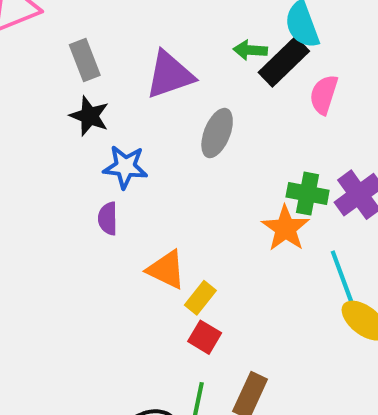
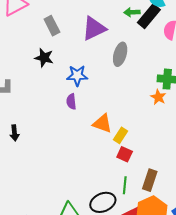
black star: (89, 116) -> (44, 58), moved
orange star: (286, 228) -> (158, 97), size x0.7

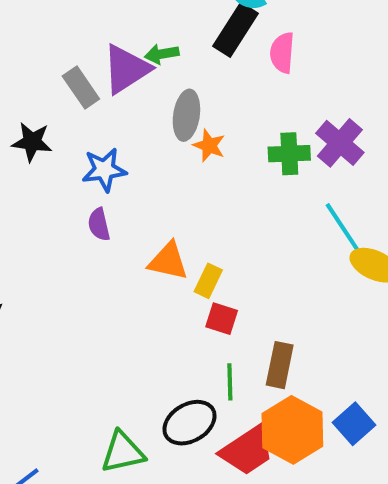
green arrow: (132, 12) -> (162, 54), moved
gray rectangle: (52, 26) -> (81, 88), moved
orange star: (158, 97) -> (209, 146), moved

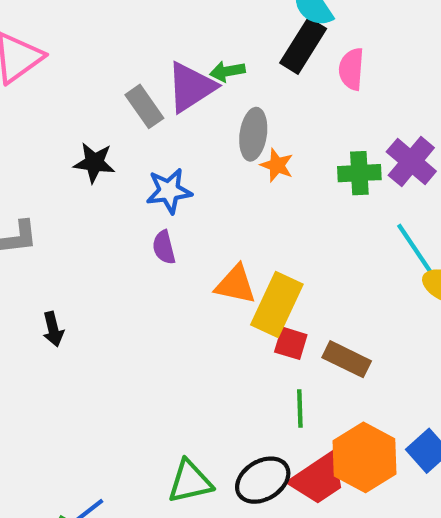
yellow rectangle: (208, 281) -> (277, 305), size x1.8
brown rectangle: (280, 365) -> (347, 359), moved, turned -75
black ellipse: (190, 423) -> (263, 480), moved

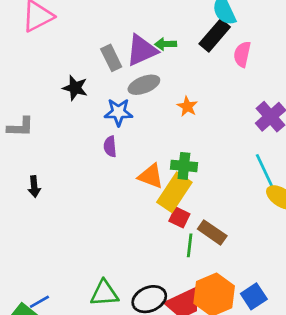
gray ellipse: (253, 134) -> (144, 85), moved, turned 52
green cross: (359, 173) -> (184, 166), moved
green line: (300, 408) -> (190, 245), moved

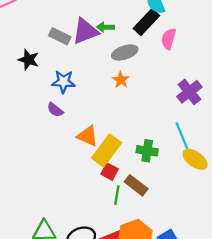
gray rectangle: (111, 58) -> (60, 36), turned -40
gray ellipse: (144, 85) -> (125, 53), moved
purple semicircle: (110, 147) -> (55, 110), turned -49
green cross: (184, 166) -> (147, 151), moved

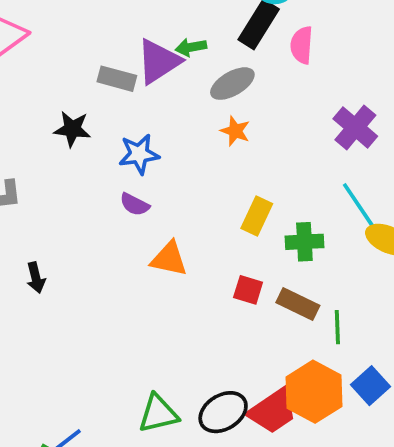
orange triangle: (88, 136) -> (169, 259), moved
yellow rectangle: (106, 150) -> (257, 216), moved, size x0.7
green line: (117, 195) -> (337, 327), moved

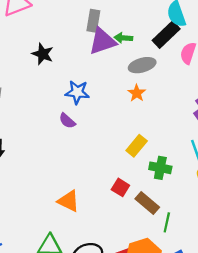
gray rectangle: (117, 79) -> (93, 21), moved, turned 70
black star: (72, 129) -> (43, 54), moved
orange triangle: (169, 259) -> (69, 201), moved

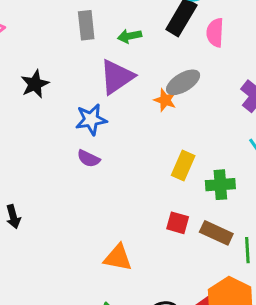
purple triangle: (102, 41) -> (117, 77), moved
black star: (43, 54) -> (35, 84), turned -30
gray ellipse: (142, 65) -> (183, 82), moved

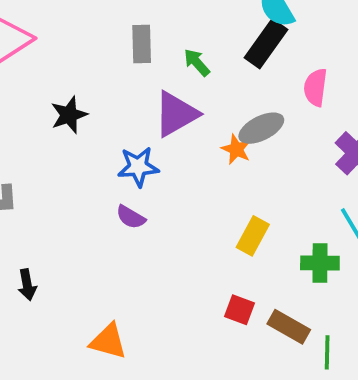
pink semicircle: (215, 33) -> (315, 87), moved
green arrow: (130, 36) -> (197, 63), turned 55
green cross: (220, 185) -> (320, 263), moved
orange triangle: (118, 258) -> (108, 341), moved

